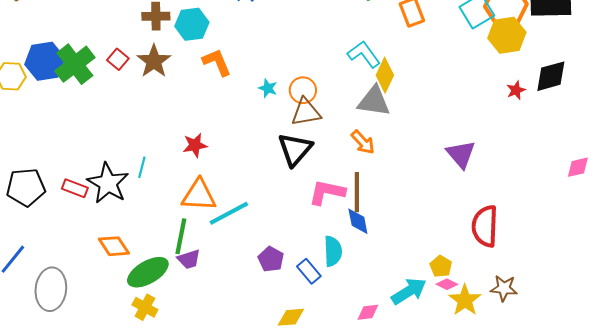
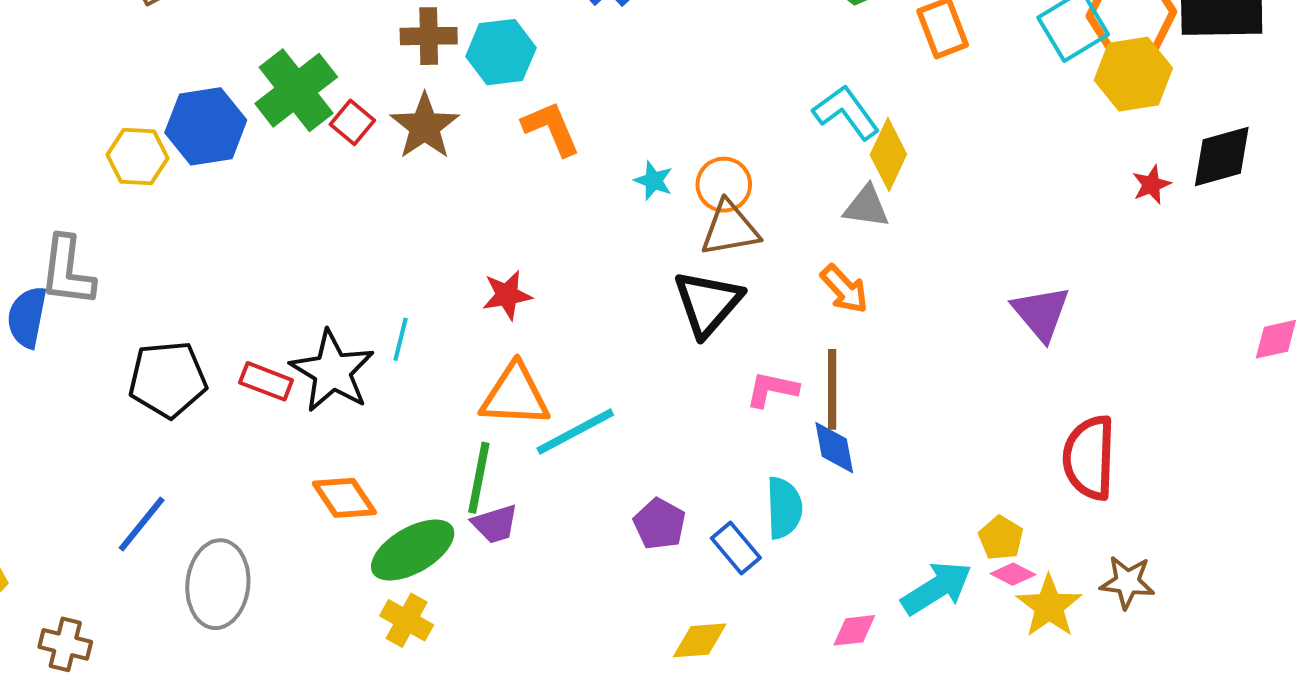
green cross: (75, 64) -> (296, 90), moved
gray triangle: (374, 101) -> (866, 207), size x0.7
pink L-shape: (327, 192) -> (772, 389), size x0.7

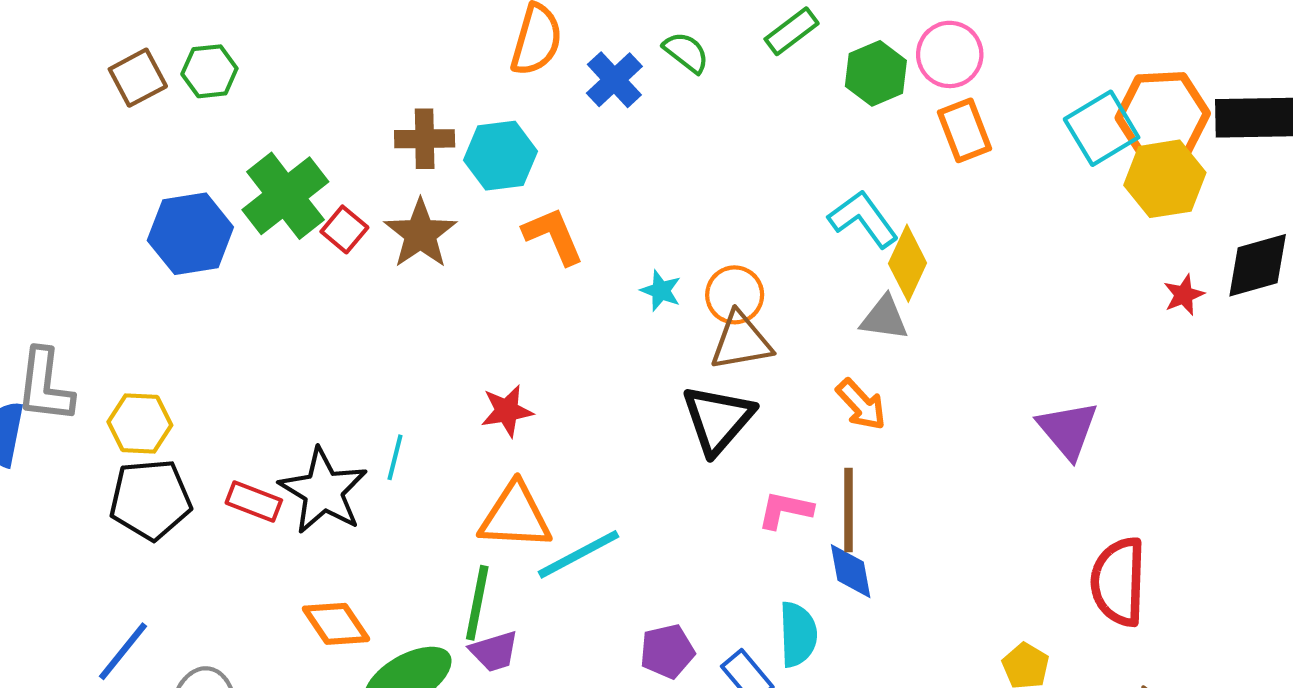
yellow hexagon: (138, 157) -> (140, 424), moved
purple pentagon: (660, 524) -> (667, 651), turned 30

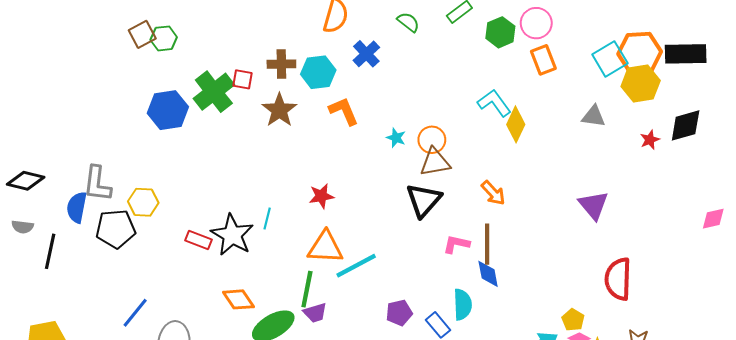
green hexagon: (209, 71) -> (164, 38), moved
blue cross: (614, 80) -> (366, 54), moved
red square: (344, 229) -> (243, 79), moved, turned -30
gray triangle: (884, 318) -> (594, 116), moved
black pentagon: (150, 499) -> (116, 229), moved

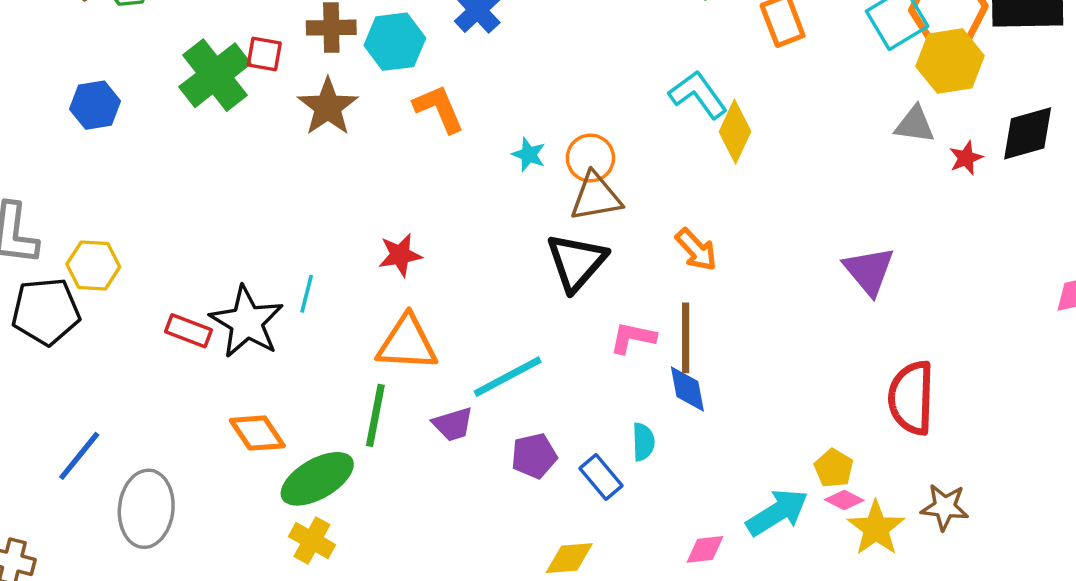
blue hexagon: (168, 110) -> (95, 105), moved, size x0.7
gray triangle: (594, 116) -> (915, 125), moved
cyan line: (356, 266) -> (508, 377), moved
cyan semicircle: (463, 305) -> (643, 442), size x0.7
purple trapezoid: (315, 313) -> (453, 424), moved

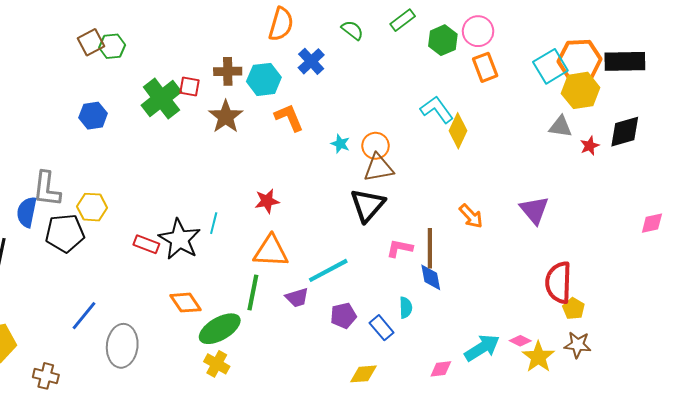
orange arrow: (696, 250) -> (471, 216), moved
yellow pentagon: (834, 468) -> (574, 309), moved

